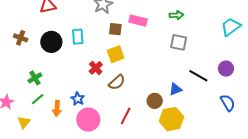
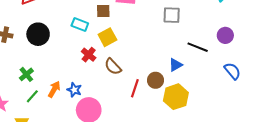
cyan rectangle: (78, 37) -> (80, 25), moved, turned -56
brown semicircle: (117, 82) -> (113, 67), turned 96
orange arrow: (57, 108) -> (54, 89), moved, turned -147
red line: (126, 116) -> (135, 88), moved

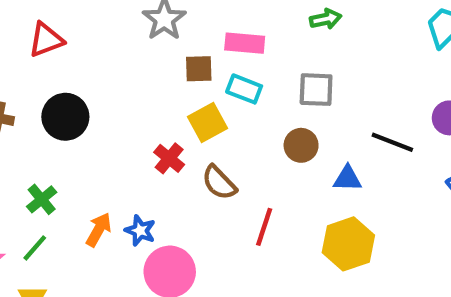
gray square: (172, 15) -> (316, 90), moved
cyan rectangle: (80, 25) -> (244, 89), moved
blue triangle: (176, 65) -> (347, 179), turned 32
brown circle: (155, 80) -> (301, 145), moved
green line: (32, 96) -> (35, 248), moved

